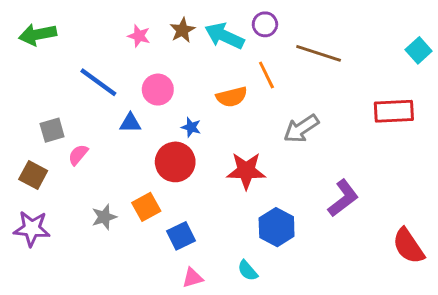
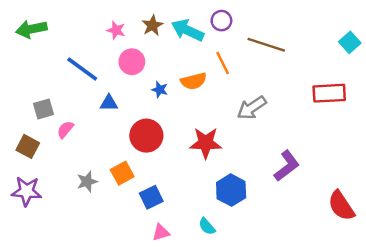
pink circle: (158, 90) -> (132, 62), moved
blue star: (191, 127) -> (160, 90), moved

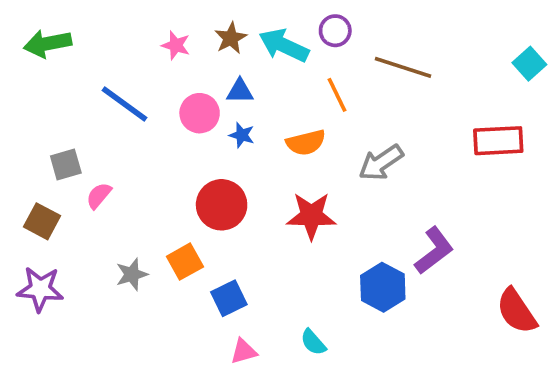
pink circle: (132, 62) -> (200, 113), moved
orange semicircle: (194, 81) -> (306, 142), moved
blue triangle: (109, 103) -> (240, 91), moved
blue hexagon: (231, 190) -> (383, 287), moved

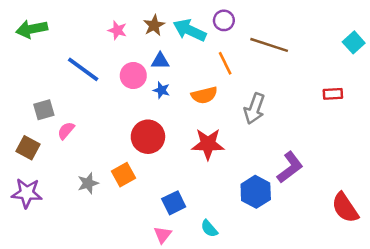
red rectangle: (498, 141) -> (333, 94), size x0.6
gray arrow: (381, 163) -> (254, 109), turned -36
blue square: (229, 298) -> (174, 203), moved
pink triangle: (244, 351) -> (163, 235), turned -36

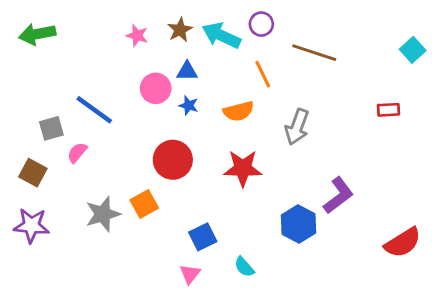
blue line: (83, 69) -> (94, 110), moved
gray star: (88, 183) -> (103, 214), size x1.4
red semicircle: (345, 208) -> (403, 243), turned -88

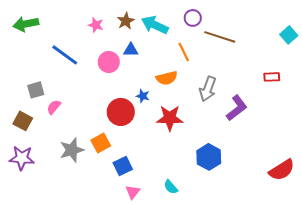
purple circle: (261, 24) -> (193, 18), moved
blue star: (189, 105) -> (143, 96), moved
blue line: (94, 110) -> (65, 55), moved
purple L-shape: (338, 195) -> (237, 108), moved
blue square: (203, 237) -> (123, 166), moved

